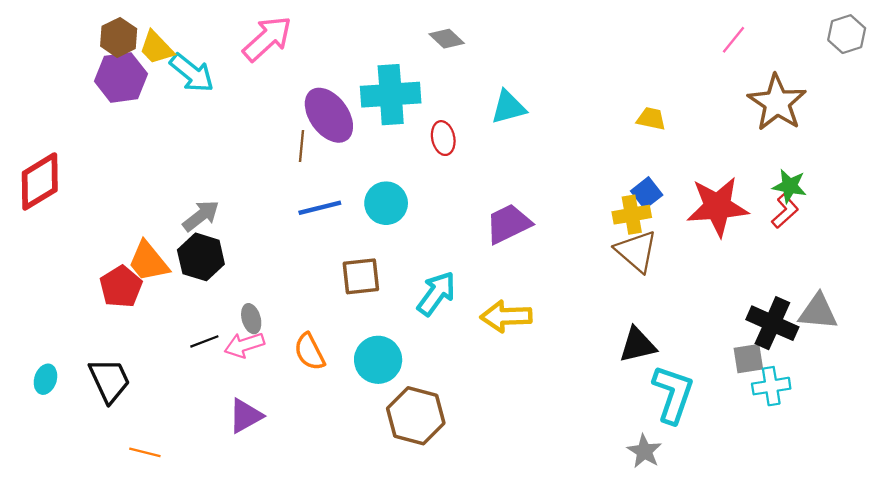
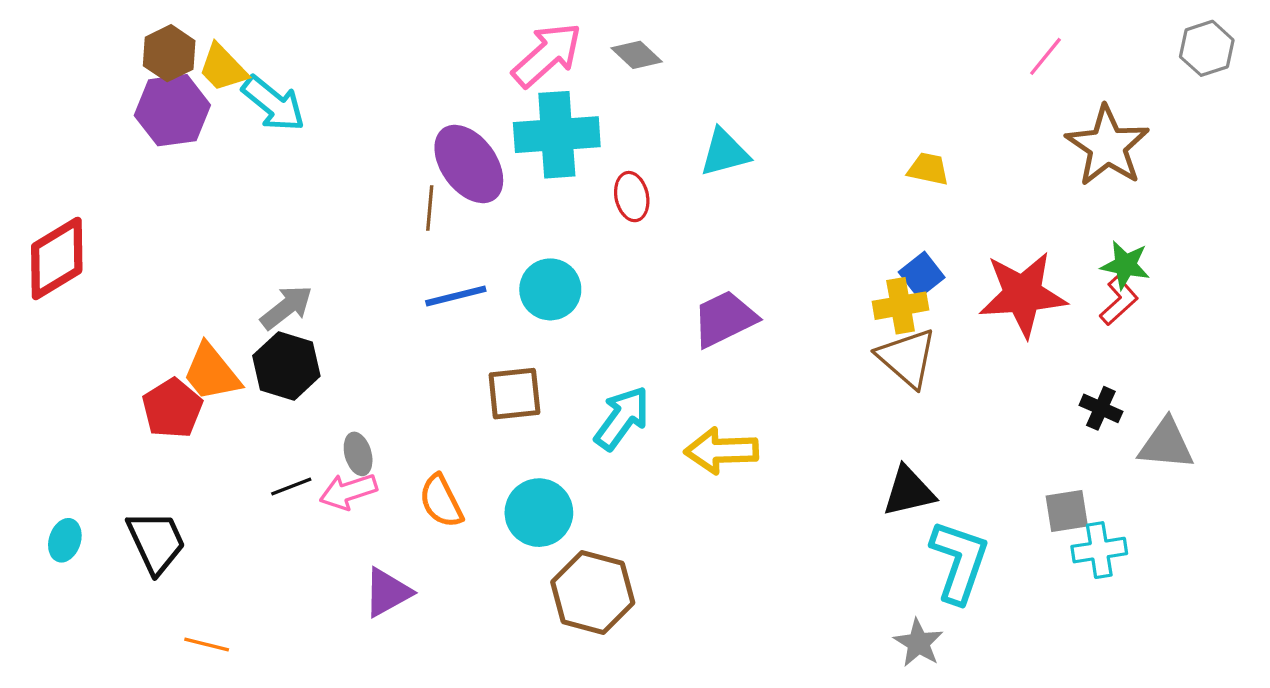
pink arrow: (267, 39) -> (547, 55), moved
black cross: (772, 323) -> (1101, 408), moved, size x0.6
purple triangle: (245, 416) -> (387, 592), moved

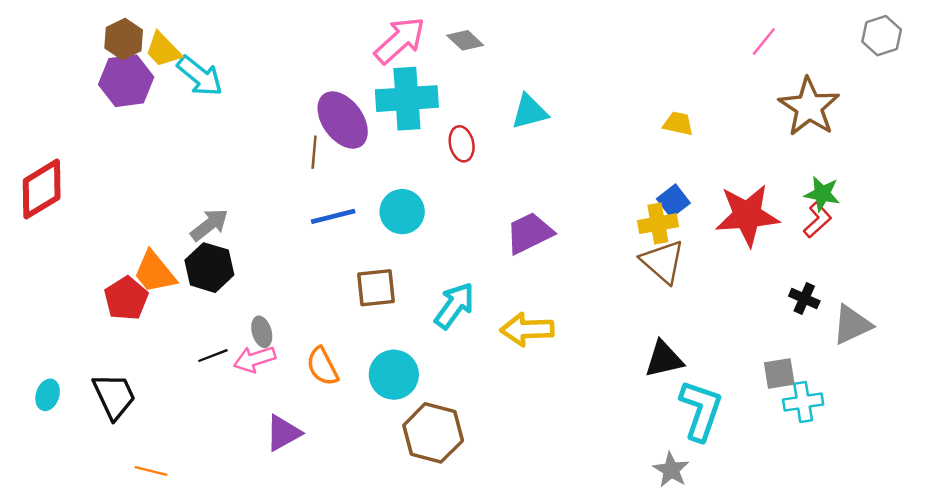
gray triangle: (1166, 444) -> (852, 325), turned -30

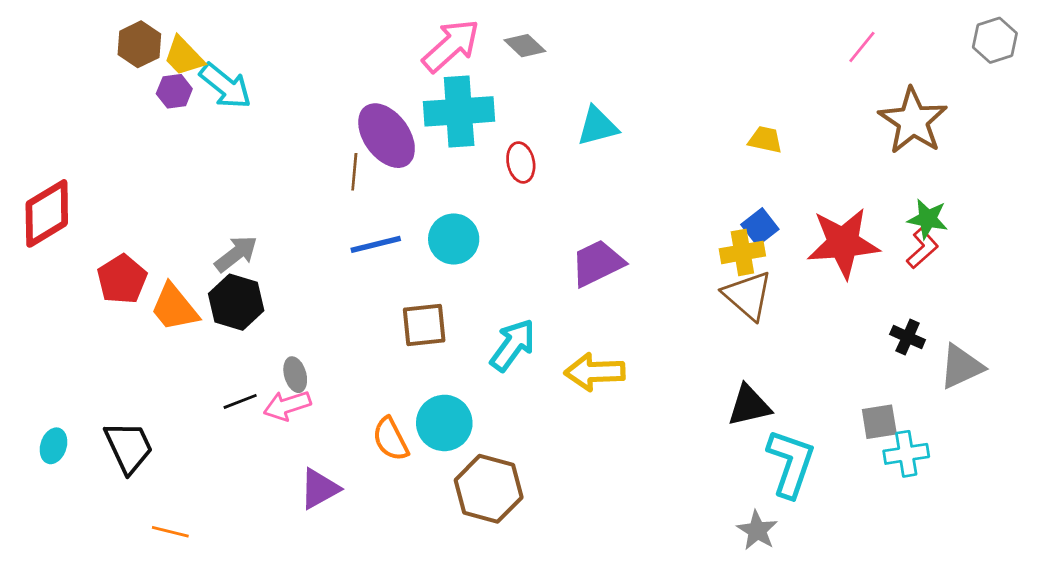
purple hexagon: (126, 81) -> (174, 91), moved, size x0.6
red pentagon: (126, 298) -> (122, 279), moved
orange semicircle: (322, 366) -> (391, 439), moved

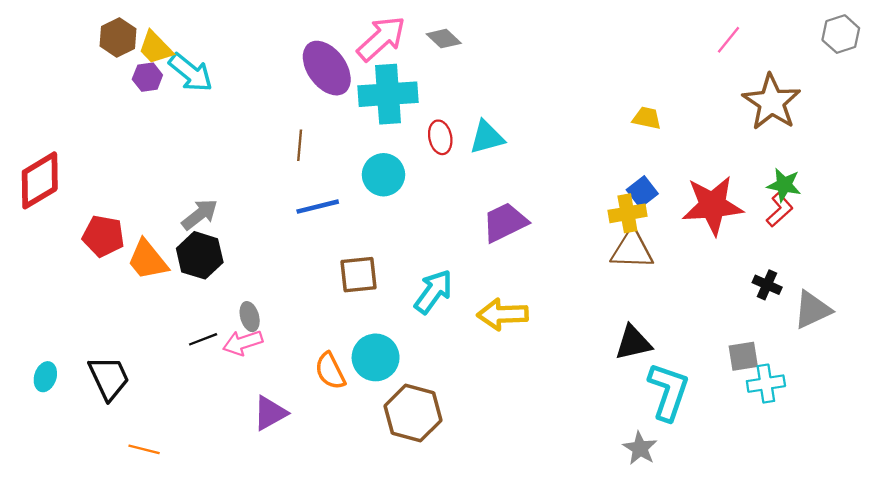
cyan triangle: (597, 126) -> (487, 137), moved
purple ellipse: (387, 136) -> (327, 68), moved
cyan circle: (454, 239) -> (383, 175), moved
red pentagon: (122, 279) -> (103, 236), turned -30
brown triangle: (748, 295) -> (632, 250), turned -39

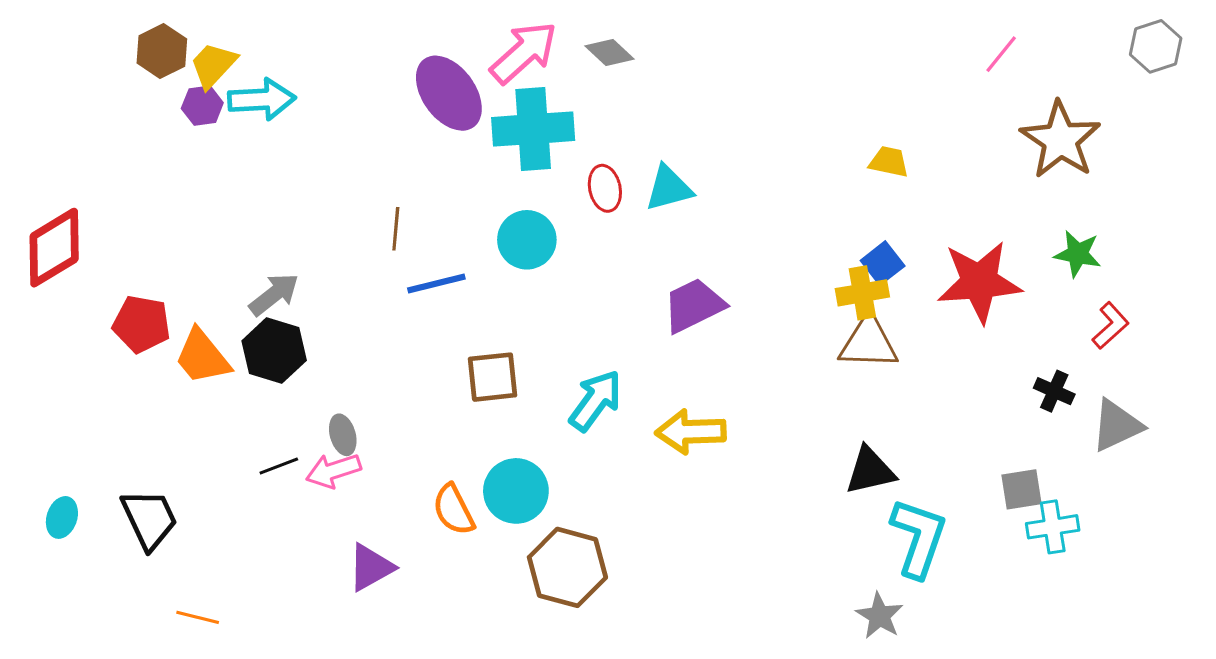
yellow trapezoid: (155, 48) -> (213, 65), turned 87
cyan arrow: (191, 73) -> (262, 99), turned -42
brown line: (300, 145) -> (396, 229), moved
red L-shape: (780, 210) -> (1110, 326), moved

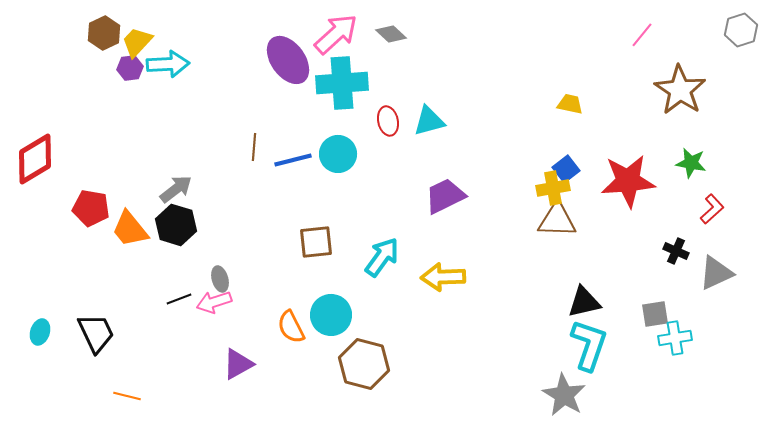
blue line: (436, 283) -> (293, 160), moved
black triangle: (870, 471) -> (584, 302), moved
gray star: (879, 616) -> (564, 395), size x1.4

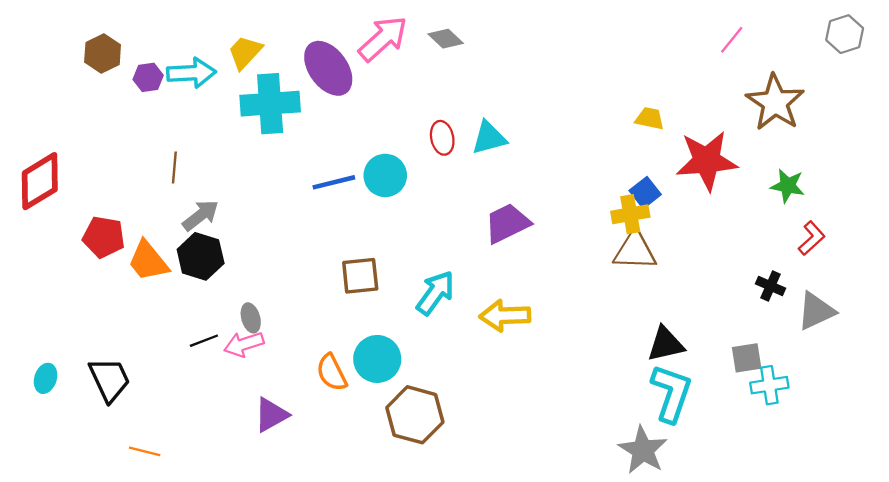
brown hexagon: (104, 33) -> (103, 53), moved
yellow trapezoid: (137, 42) -> (245, 52), moved
cyan cross: (342, 83) -> (270, 104), moved
brown line: (254, 147) -> (174, 167), moved
red star: (628, 181) -> (707, 161), moved

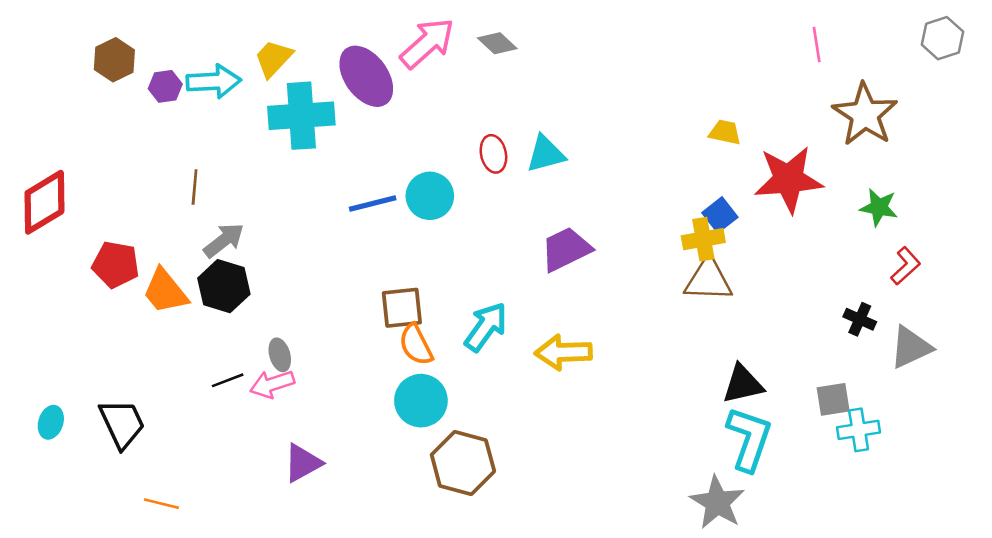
pink line: (732, 40) -> (817, 44), turned -48
orange semicircle: (332, 373) -> (416, 345), moved

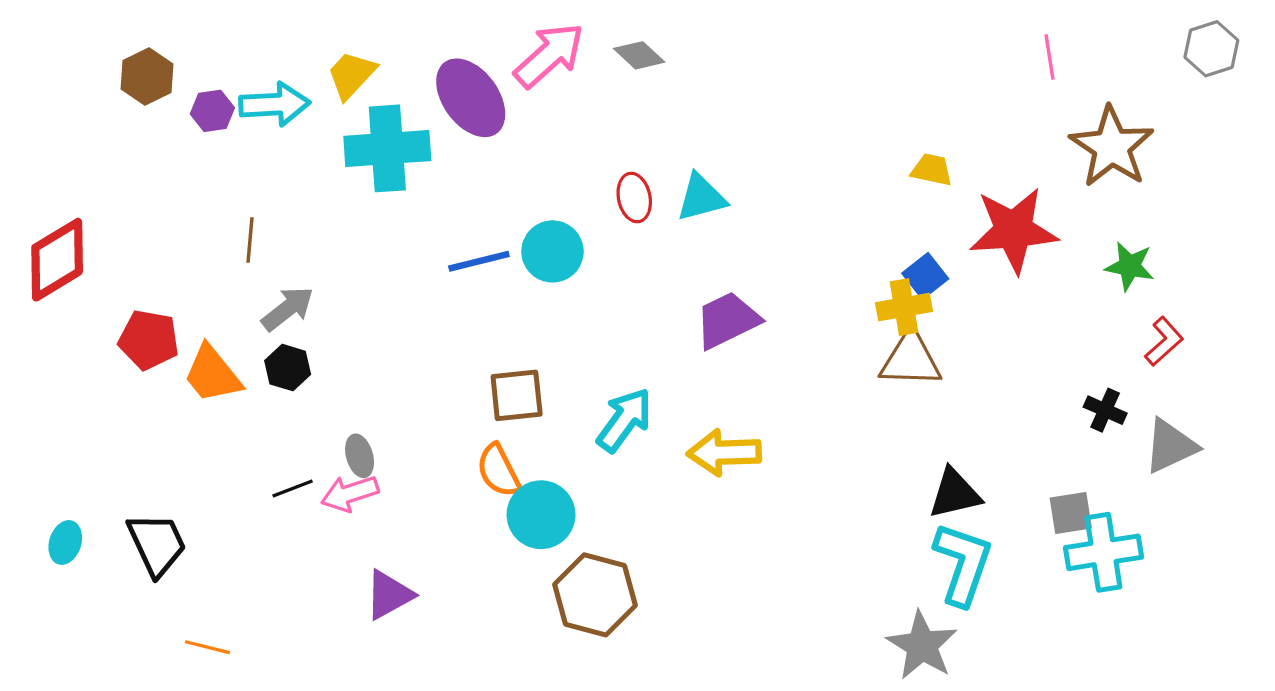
black hexagon: (224, 286) -> (288, 368), size x0.7
orange semicircle: (416, 345) -> (499, 471), moved
cyan cross: (859, 430) -> (1103, 552), size x1.4

